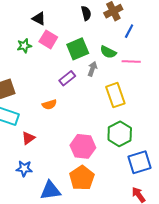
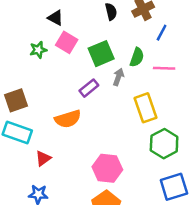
green semicircle: (108, 52) -> (137, 57), turned -98
orange semicircle: (49, 104) -> (68, 119), size x1.5
green hexagon: (120, 134) -> (164, 144), moved

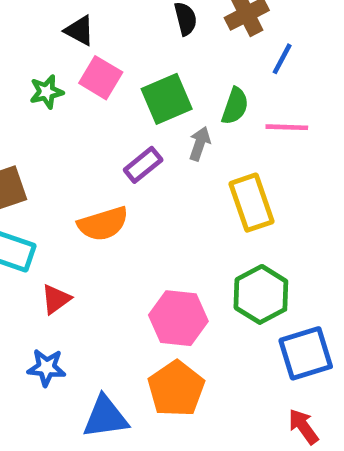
green hexagon: (164, 144) -> (261, 294), moved

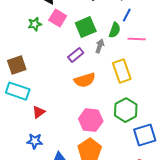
blue line: (282, 59) -> (127, 15), moved
orange semicircle: (103, 224) -> (85, 80), moved

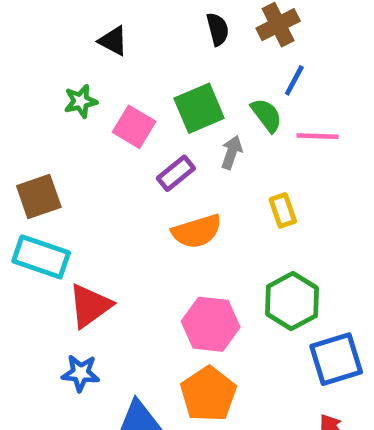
pink square: (58, 18) -> (134, 127), moved
green semicircle: (115, 30) -> (266, 115), turned -56
yellow rectangle: (122, 71) -> (283, 210), size x0.6
red triangle: (39, 112) -> (90, 306), size x1.5

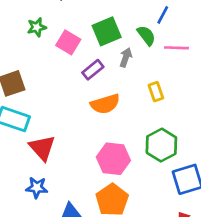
red triangle: (90, 306) -> (42, 148), turned -36

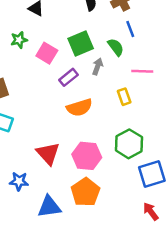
blue line: (163, 15) -> (130, 29), turned -49
pink line: (176, 48) -> (142, 71), moved
red triangle: (42, 148) -> (48, 153), moved

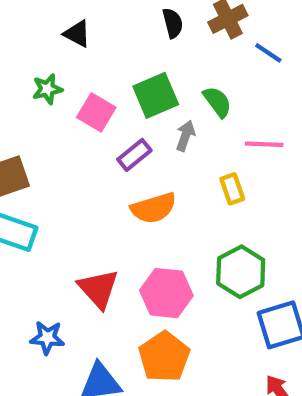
blue line: (130, 29) -> (268, 53), moved, turned -35

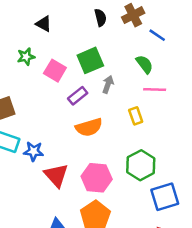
green semicircle: (217, 102) -> (145, 64), moved
blue star: (47, 338) -> (34, 151), moved

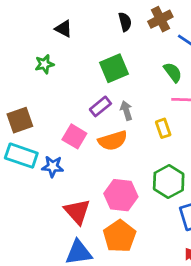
pink square: (55, 71) -> (74, 136), moved
gray arrow: (108, 84) -> (126, 111), moved, turned -36
red triangle: (56, 175) -> (77, 212), moved

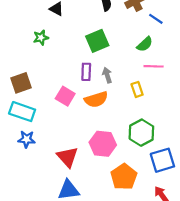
green semicircle: (173, 72) -> (145, 44), turned 84
purple rectangle: (100, 106) -> (86, 72), turned -49
blue star: (53, 166) -> (27, 139), moved
orange pentagon: (120, 236) -> (124, 177), moved

